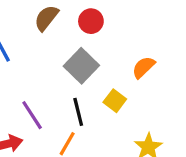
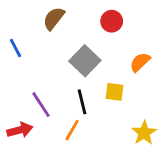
red circle: (91, 21) -> (112, 21), moved
yellow square: (115, 101) -> (114, 92), turned -30

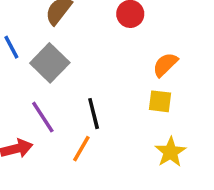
gray square: (85, 61) -> (50, 63), moved
yellow square: (114, 92) -> (160, 101), moved

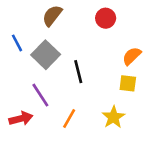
black line: (94, 114) -> (78, 72), moved
yellow star: (170, 152) -> (113, 117), moved

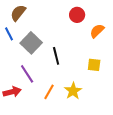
brown semicircle: (52, 16) -> (18, 13), moved
orange semicircle: (132, 56) -> (97, 31), moved
yellow star: (113, 117) -> (73, 91), moved

